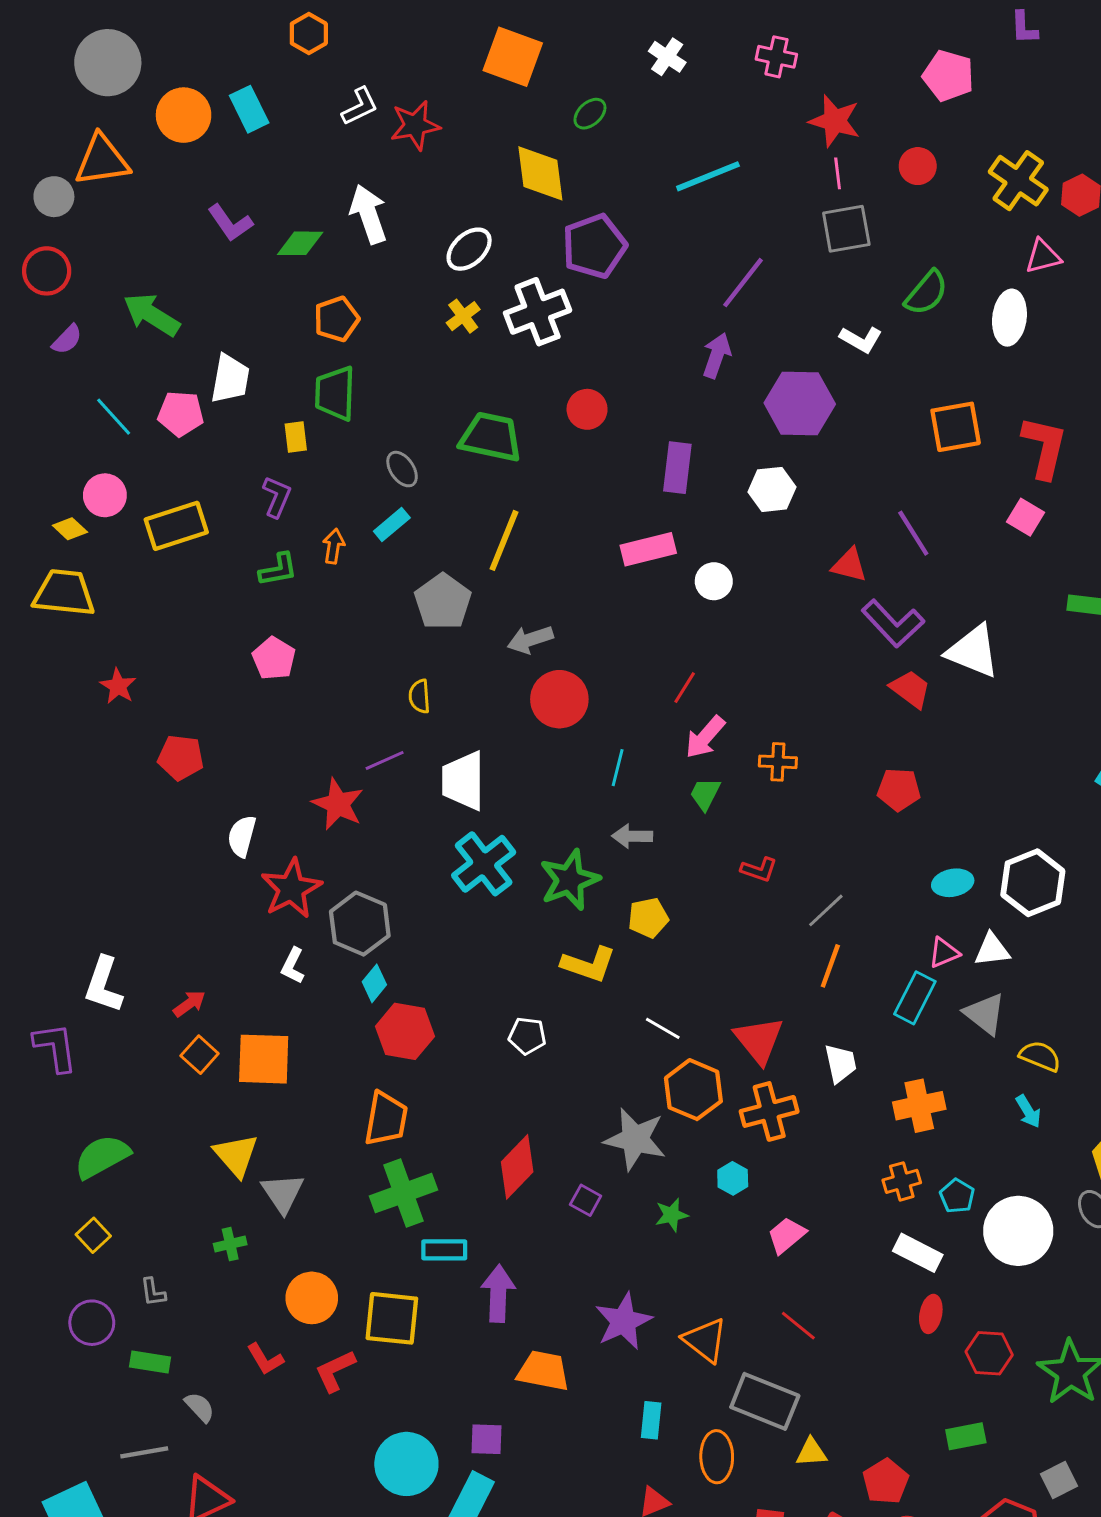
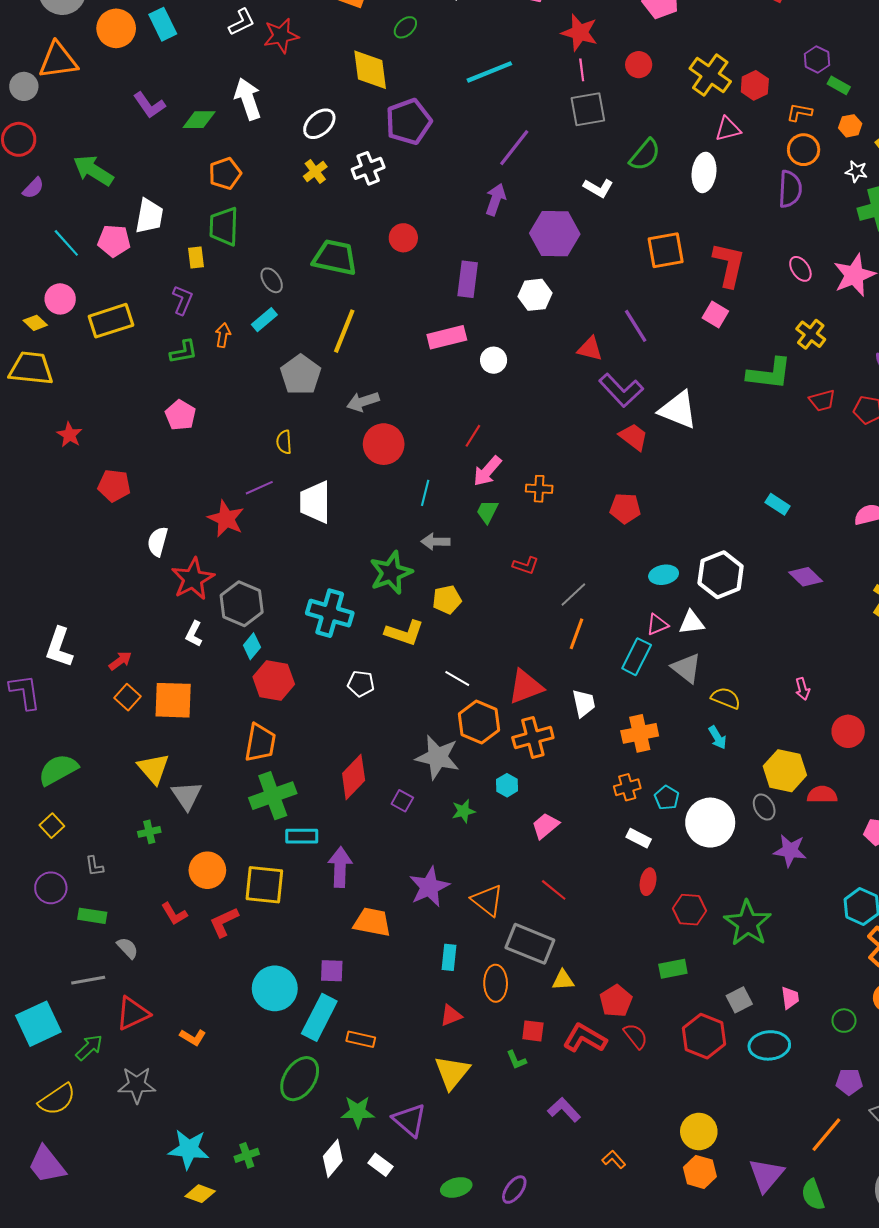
white cross: (538, 312) -> (368, 168), size x0.7
cyan cross: (484, 864) -> (330, 613), moved, turned -36
red triangle: (759, 1040) -> (526, 687), turned 48
white rectangle: (918, 1253) -> (639, 838), size x0.7

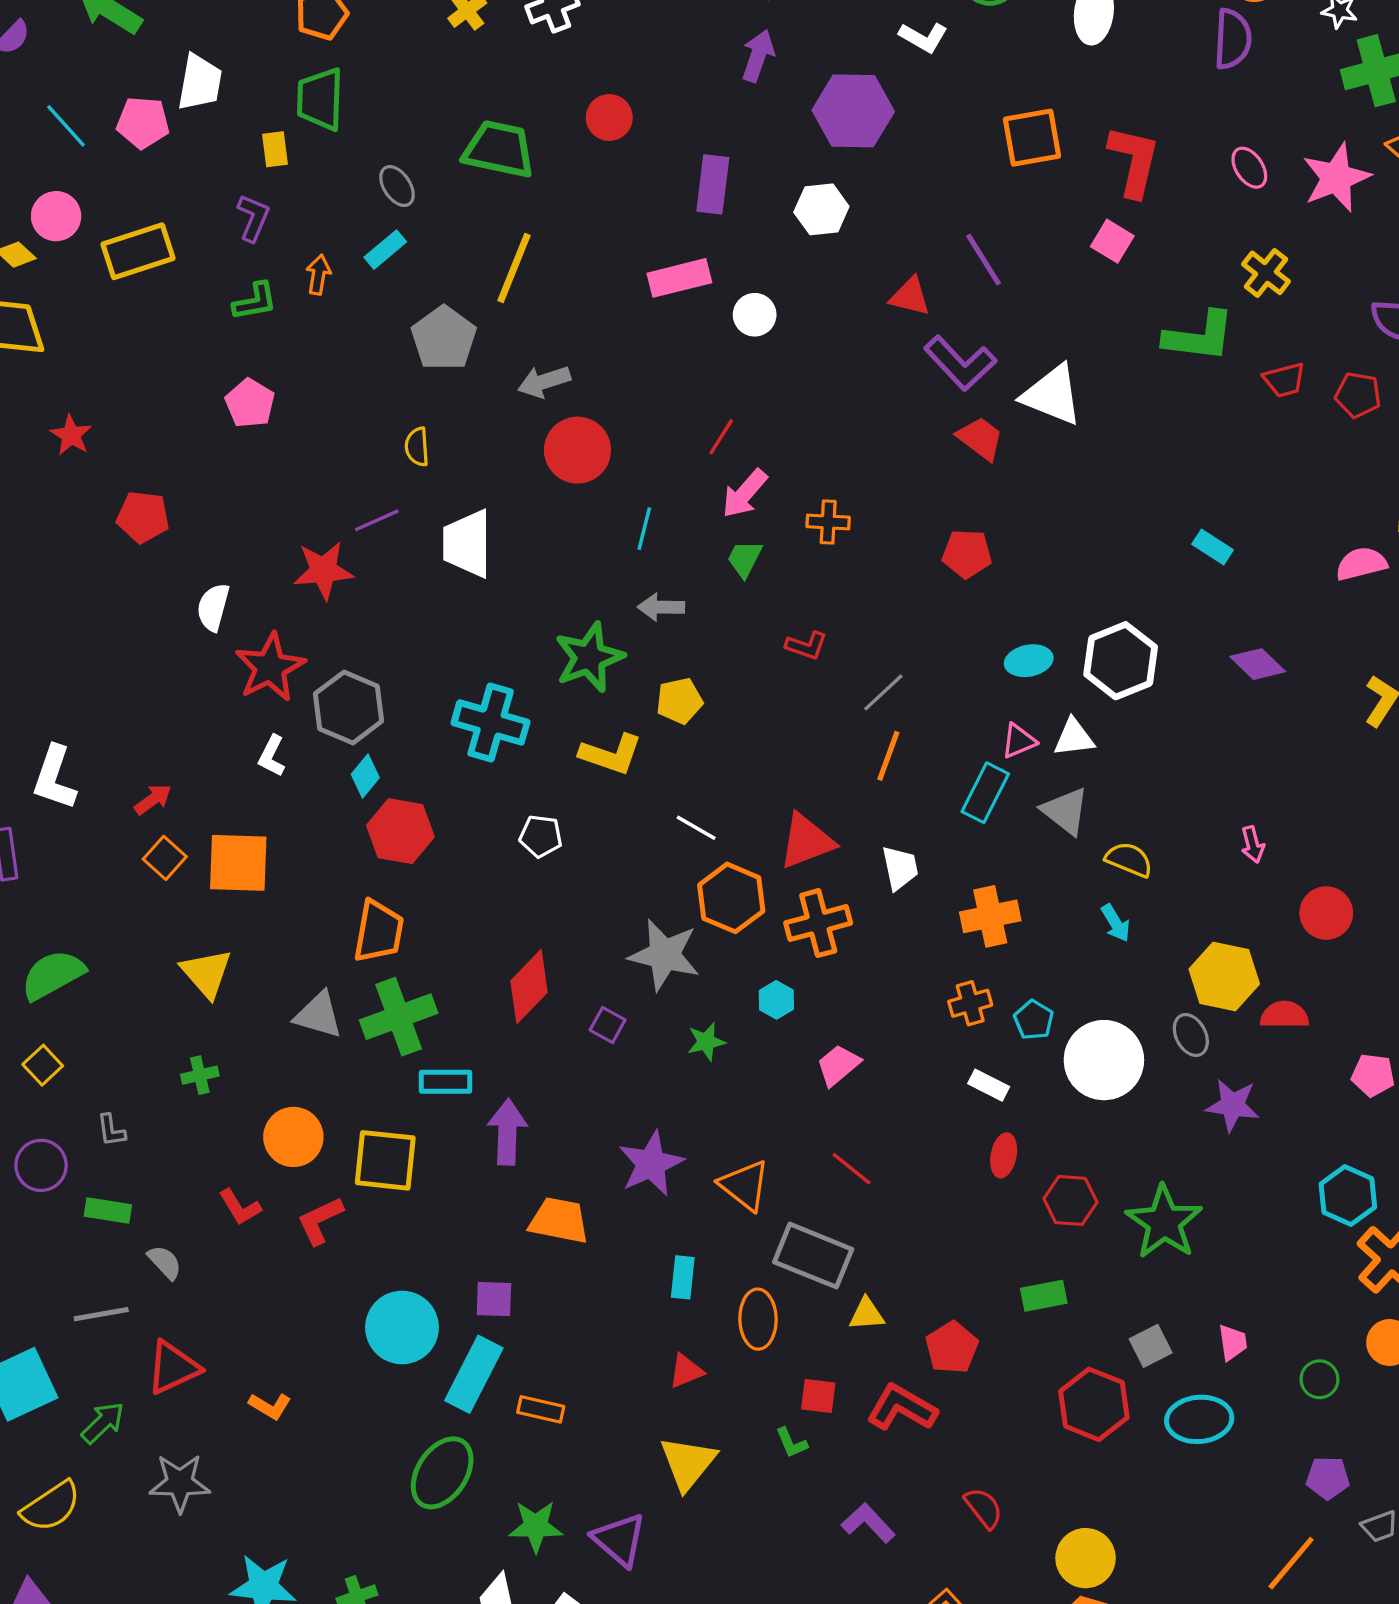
red star: (226, 519) -> (323, 570), turned -30
gray triangle: (187, 796) -> (318, 1015), moved, turned -40
red semicircle: (636, 1036) -> (984, 1508), moved

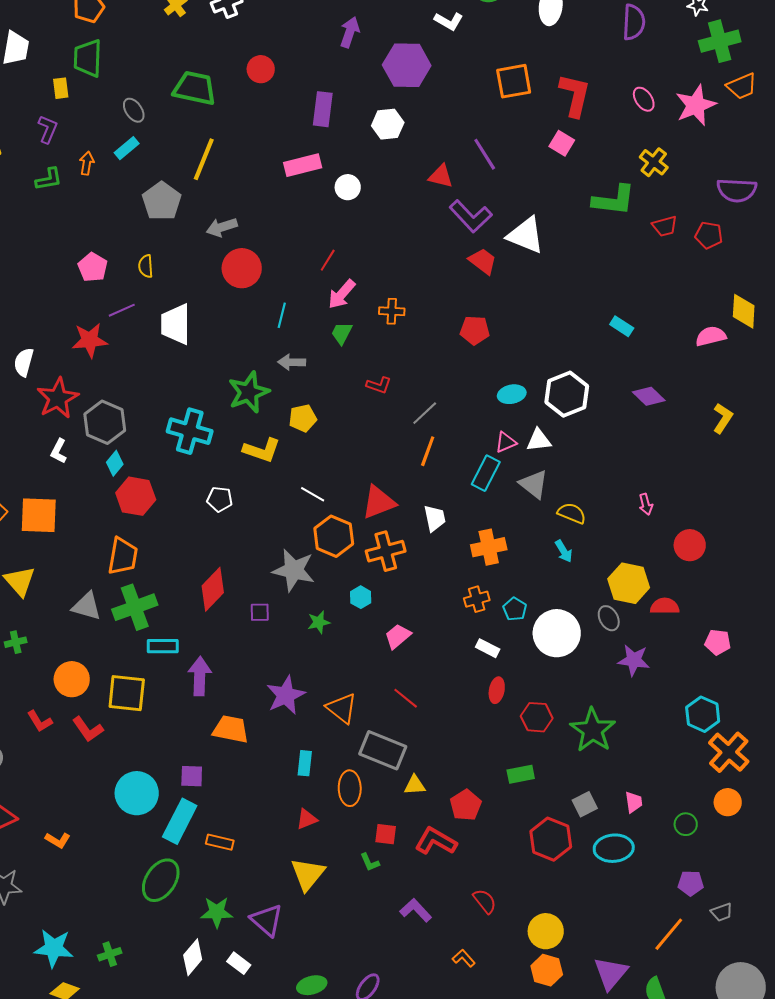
pink pentagon: (250, 403) -> (93, 267), moved
purple square: (608, 1025) -> (260, 612), turned -30
red L-shape: (320, 1221) -> (88, 729), turned -100

